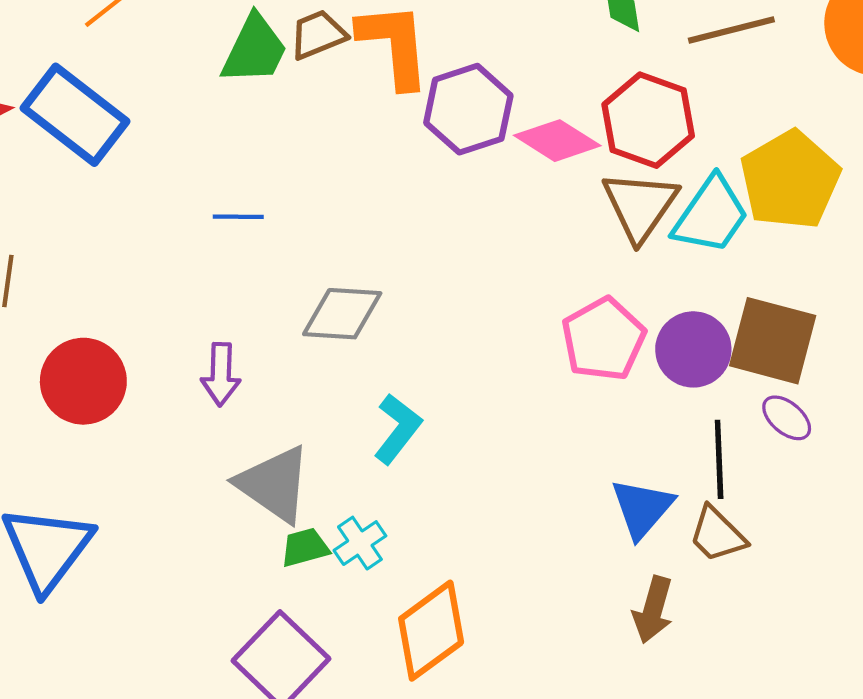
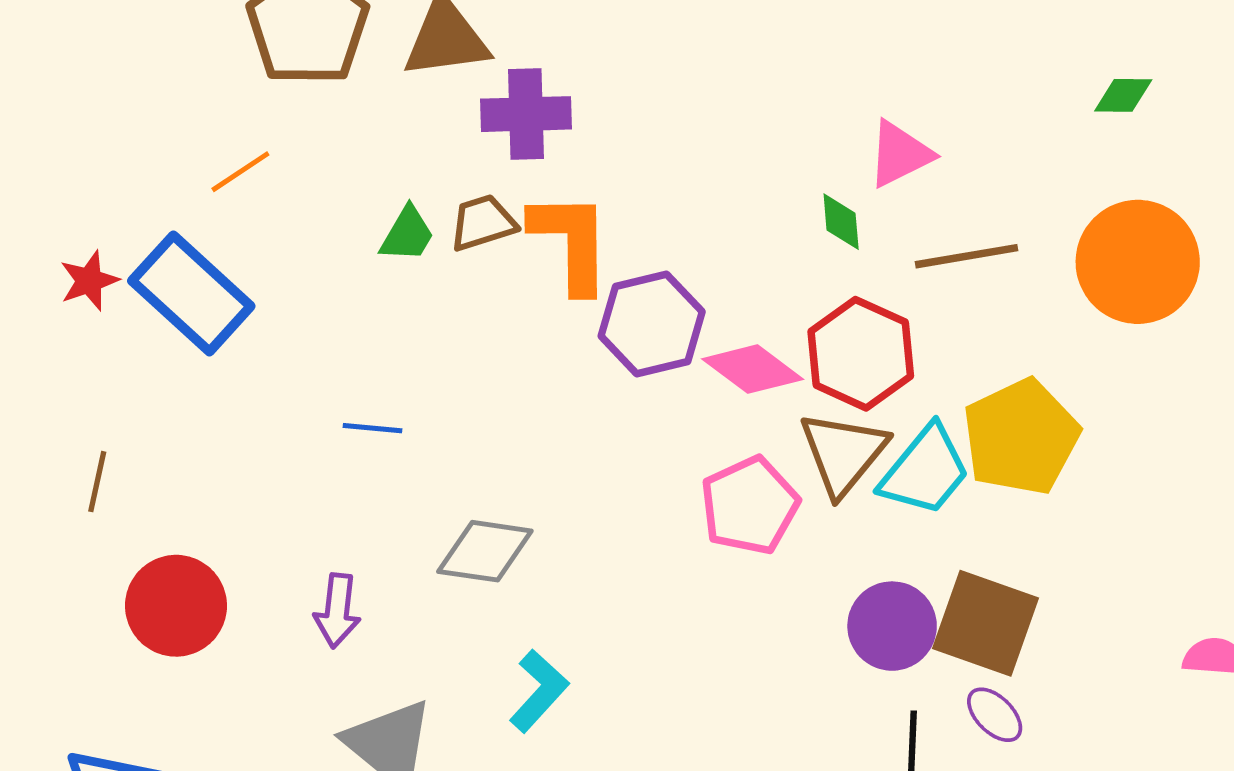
green trapezoid: (255, 50) -> (407, 234), size x0.7
pink pentagon: (603, 339) -> (750, 506), moved

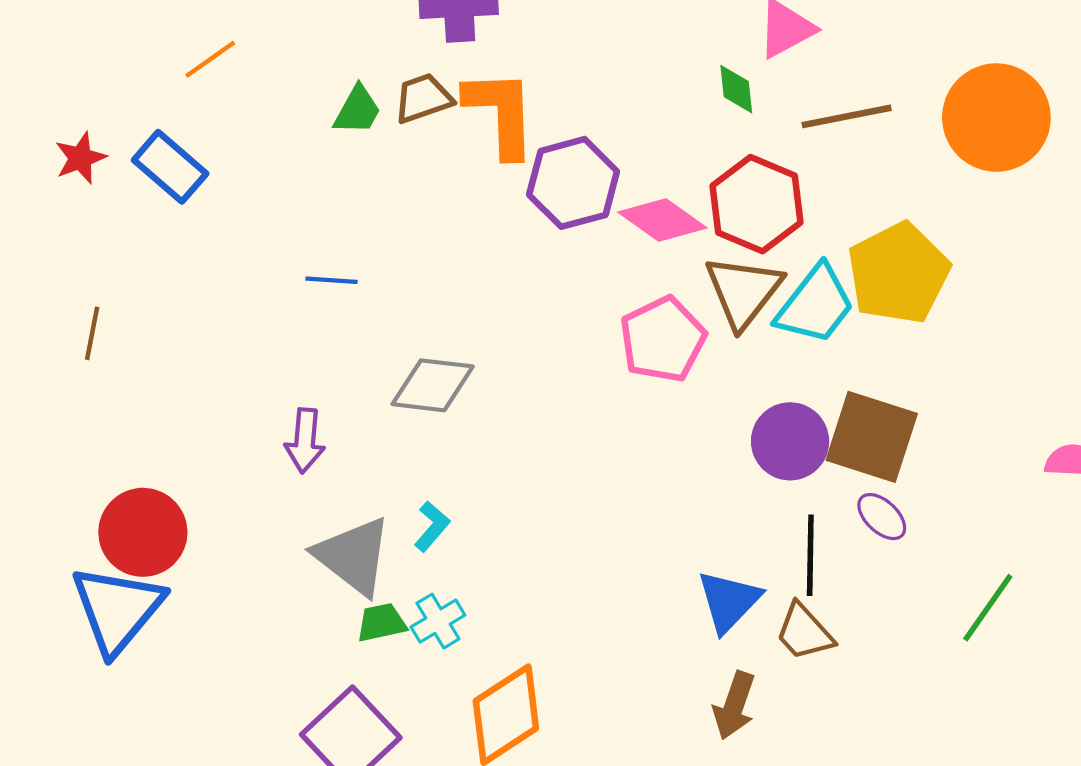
blue rectangle: (191, 294) -> (170, 167), size x0.7
red circle: (176, 606) -> (143, 532), moved
cyan L-shape: (539, 691) -> (432, 526), moved, size x0.7

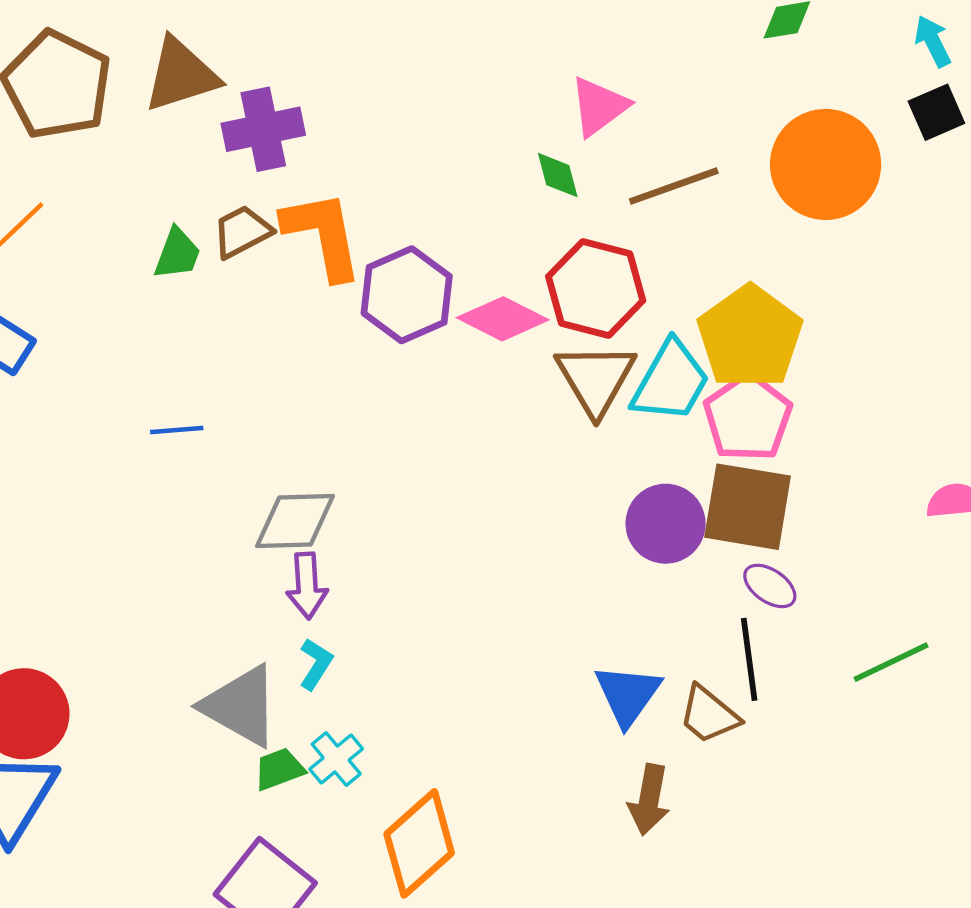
pink pentagon: (663, 339) -> (748, 417), moved
purple arrow: (305, 441) -> (307, 586), moved
black line: (810, 555) -> (749, 659), moved
green line: (988, 608) -> (891, 662), turned 38

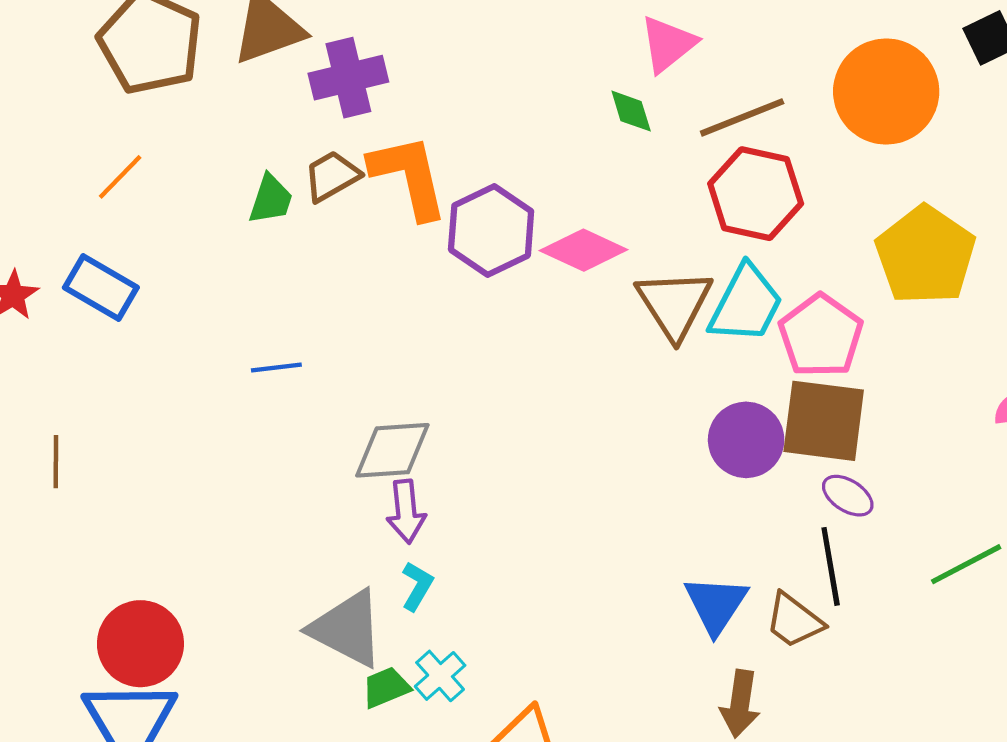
red hexagon: (596, 288) -> (756, 194), moved
yellow pentagon: (750, 337) -> (925, 255), moved

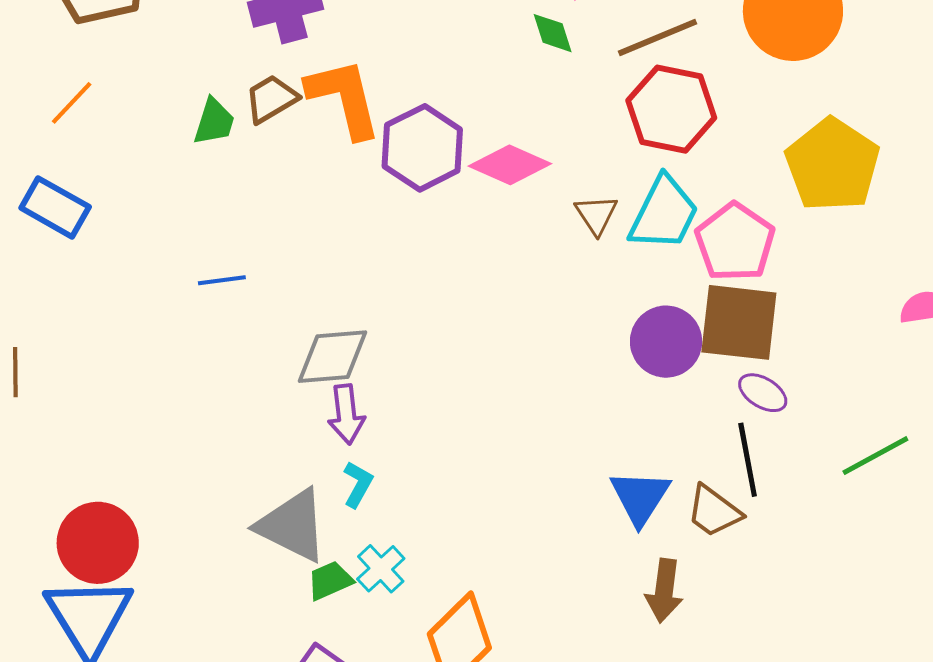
brown triangle: (674, 304) -> (596, 215), size x0.6

